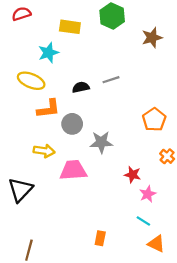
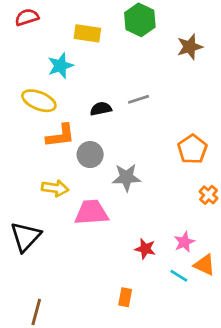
red star: (133, 175) -> (145, 249), moved
orange triangle: (156, 244) -> (205, 265), moved

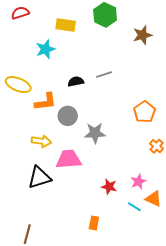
yellow ellipse: (39, 101) -> (18, 85), moved
black triangle: (25, 237) -> (39, 177), moved, turned 30

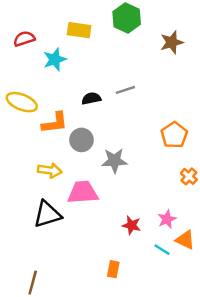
red semicircle: (20, 13) -> (24, 39), moved

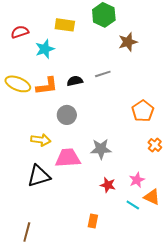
brown star: (172, 42) -> (128, 42), moved
orange L-shape: (55, 123) -> (47, 86), moved
gray star: (114, 161) -> (101, 149), moved

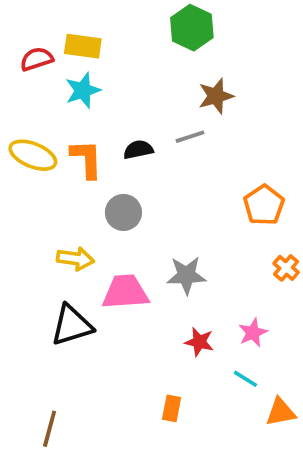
yellow rectangle: (65, 25) -> (83, 46), moved
brown star: (128, 42) -> (216, 96), moved
orange L-shape: (47, 86) -> (86, 159), turned -85
orange triangle: (152, 197) -> (281, 412), moved, turned -36

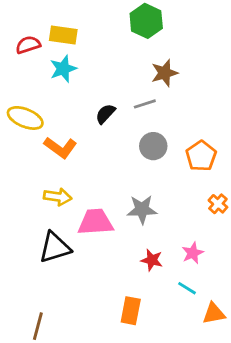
black semicircle: (138, 150) -> (105, 114), turned -35
orange L-shape: (86, 159) -> (60, 148), moved, turned 128
gray circle: (123, 212) -> (153, 146), moved
orange rectangle: (172, 408) -> (131, 311), size x1.4

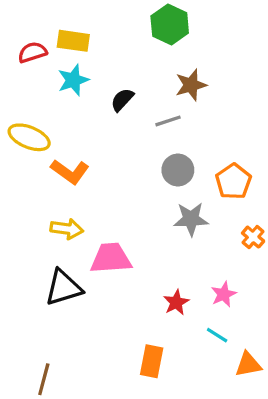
black semicircle: (105, 114) -> (122, 100), moved
gray star: (142, 209) -> (191, 219), moved
red star: (152, 260) -> (176, 302), turned 30

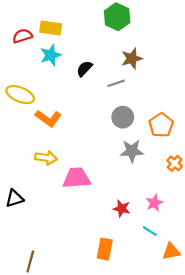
black triangle: (63, 288) -> (14, 198), moved, size x0.7
red star: (176, 302) -> (122, 209), turned -30

